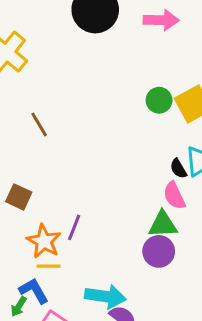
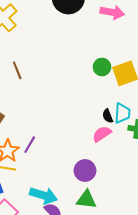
pink semicircle: (174, 196) -> (102, 134), turned 72
green triangle: (163, 224) -> (86, 200), moved

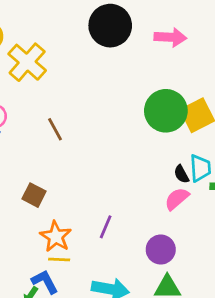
green circle: (102, 67) -> (166, 111), size x1.8
purple line: (30, 145) -> (106, 227), moved

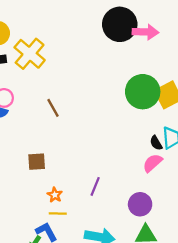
black circle: (110, 26) -> (120, 24), moved
brown square: (34, 195) -> (37, 162), turned -30
orange star: (56, 237) -> (55, 195), size x0.6

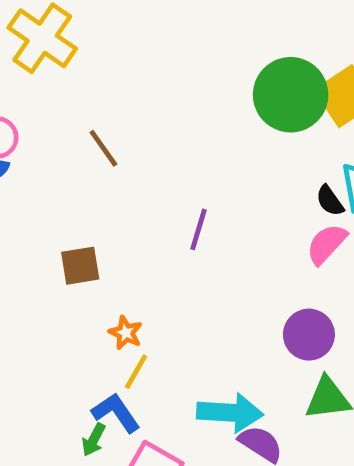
purple line: (95, 186) -> (198, 229), moved
yellow line: (58, 214) -> (136, 372), turned -56

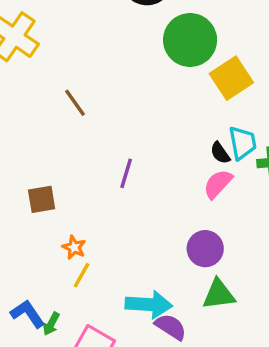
green circle: (291, 95) -> (190, 40), moved
brown line: (103, 148) -> (75, 103), moved
blue L-shape: (116, 413) -> (28, 314), moved

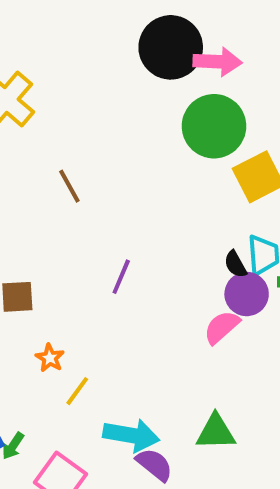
pink semicircle: (218, 184) -> (222, 327), moved
purple circle: (205, 249) -> (247, 294), moved
yellow line: (82, 275) -> (77, 391), moved

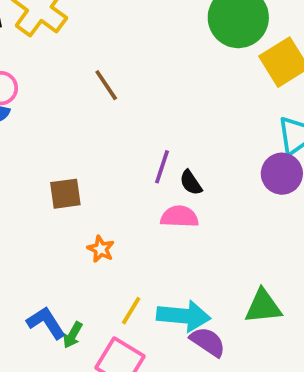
black semicircle: (235, 264) -> (191, 183), moved
pink semicircle: (222, 327) -> (179, 217), moved, turned 48
yellow line: (77, 391) -> (131, 311), moved

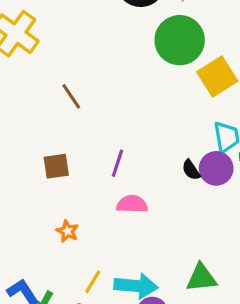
black semicircle: (191, 183) -> (191, 170), moved
brown square: (65, 194) -> (56, 166), moved

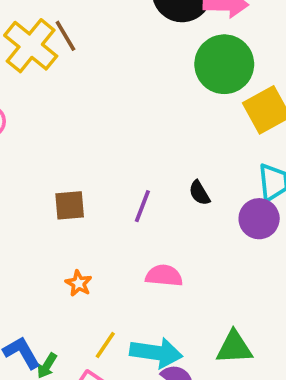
brown line: (71, 96) -> (65, 36), moved
black semicircle: (191, 170) -> (199, 193), moved
pink semicircle: (132, 204) -> (164, 276), moved

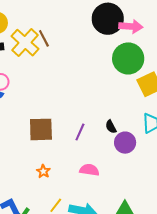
brown square: (70, 205) -> (41, 129), size x1.5
purple circle: (259, 219) -> (125, 143), moved

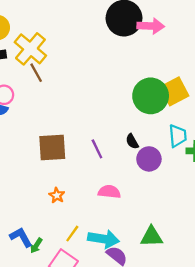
brown line: (44, 38) -> (36, 73), moved
green circle: (128, 58) -> (151, 96), moved
purple line: (80, 132) -> (97, 149), turned -48

